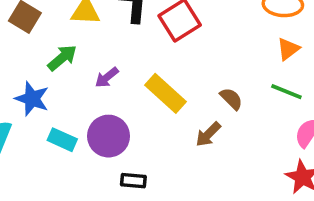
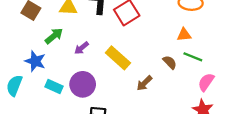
orange triangle: (288, 49) -> (184, 35), moved, turned 32
brown semicircle: (231, 99) -> (170, 62), moved

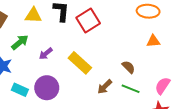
orange triangle: (184, 35) -> (153, 41), moved
green line: (193, 57) -> (131, 89), moved

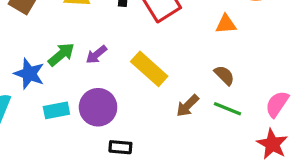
orange triangle: (153, 41) -> (226, 24), moved
green arrow: (20, 42) -> (61, 54), moved
cyan rectangle: (20, 90) -> (56, 110), turned -35

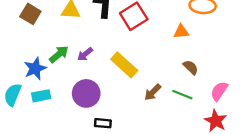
blue star: (29, 74) -> (35, 69), turned 30
brown semicircle: (224, 75) -> (191, 67), moved
cyan rectangle: (56, 110) -> (41, 96), moved

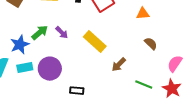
purple arrow: (85, 54) -> (62, 33), turned -96
purple circle: (86, 93) -> (50, 69), moved
green line: (182, 95) -> (144, 85), moved

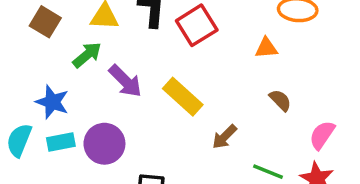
green arrow: (40, 33) -> (87, 55), moved
purple arrow: (62, 33) -> (125, 81), size x1.5
blue star: (20, 45) -> (52, 102), turned -30

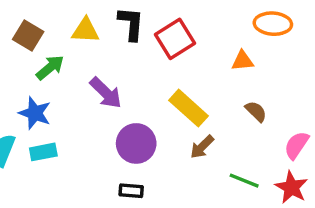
green arrow: (87, 55) -> (50, 68), moved
yellow rectangle: (183, 97) -> (188, 108), moved
purple circle: (104, 144) -> (136, 143), moved

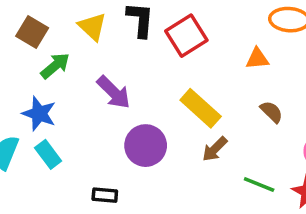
yellow triangle: (86, 30) -> (92, 27), turned 40
cyan rectangle: (43, 152) -> (48, 154), turned 64
black rectangle: (131, 191) -> (105, 195), moved

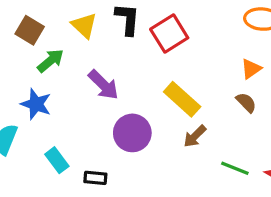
orange triangle: (257, 59) -> (251, 69), moved, turned -30
cyan rectangle: (48, 154) -> (57, 160), moved

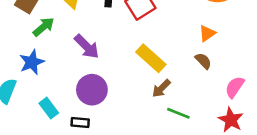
blue star: (36, 104) -> (32, 62), turned 30
purple circle: (132, 133) -> (92, 90), moved
green line: (235, 168) -> (178, 113), moved

